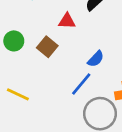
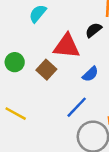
red triangle: (67, 21) -> (67, 46), size x1.6
blue semicircle: (96, 59) -> (90, 74), moved

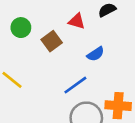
red triangle: (67, 46) -> (77, 21), size x0.6

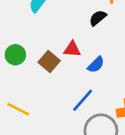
red triangle: (77, 21) -> (72, 49), moved

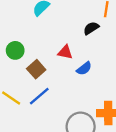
brown square: (49, 62) -> (36, 69), moved
blue line: (83, 100) -> (39, 96), moved

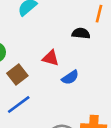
black semicircle: (91, 28) -> (81, 33), turned 35

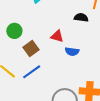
blue semicircle: (70, 77) -> (72, 52), turned 40

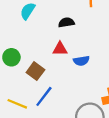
black semicircle: (81, 17) -> (66, 22), moved

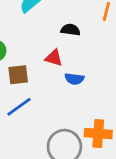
brown square: (35, 71) -> (18, 75), turned 30

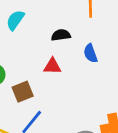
blue semicircle: (74, 79) -> (90, 53), moved, turned 78

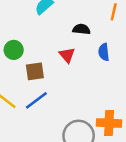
red triangle: (52, 66) -> (67, 55), turned 35

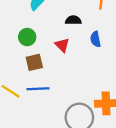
green circle: (14, 50) -> (27, 37), moved
blue line: (36, 100) -> (38, 89), turned 40

